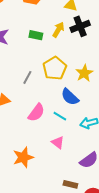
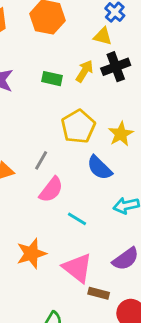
gray line: (27, 77) -> (41, 160), moved
cyan line: (60, 116) -> (77, 219), moved
pink triangle: (58, 142) -> (77, 268), moved, size x1.6

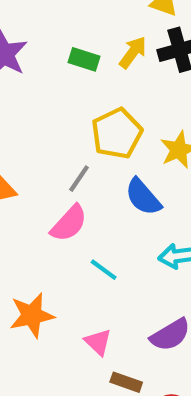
gray line: (41, 160) -> (79, 179), moved
pink triangle: (77, 268) -> (98, 342), size x0.6

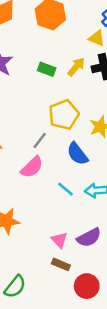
cyan line: (104, 270) -> (66, 189), moved
pink triangle: (98, 342) -> (59, 240), moved

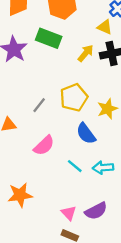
green rectangle: (47, 69) -> (49, 38), moved, size x1.5
gray line: (40, 141) -> (39, 105), moved

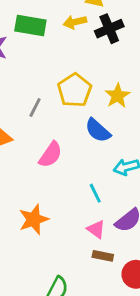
yellow arrow: (86, 53) -> (75, 22), moved, turned -132
cyan line: (75, 166) -> (95, 193), moved, turned 35

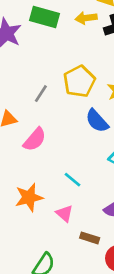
pink semicircle: (50, 155) -> (35, 139), moved
cyan line: (95, 193) -> (73, 180), moved, turned -30
pink triangle: (96, 229) -> (64, 213), moved

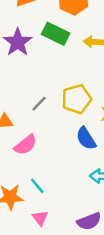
cyan line: (73, 180) -> (37, 186), moved

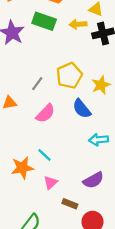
pink semicircle: (25, 145) -> (45, 113), moved
pink triangle: (40, 218) -> (51, 183), turned 32

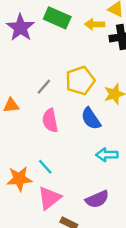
pink semicircle: (45, 113) -> (50, 120), turned 120
pink triangle: (51, 183) -> (49, 198), size x1.5

